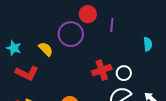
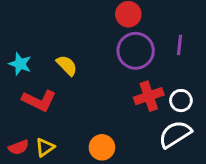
purple line: (112, 25) -> (179, 45), moved
purple circle: (71, 34) -> (136, 51), moved

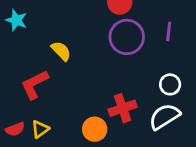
cyan star: (20, 64) -> (16, 20), moved
red cross: (149, 96) -> (123, 108), moved
red L-shape: (39, 101) -> (35, 84), turned 128

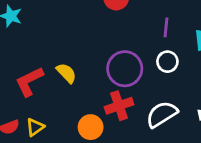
purple circle: (127, 37) -> (125, 69), moved
yellow semicircle: (61, 51) -> (66, 73), moved
white circle: (170, 84) -> (167, 62), moved

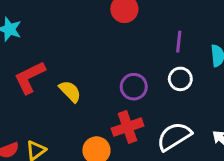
purple circle: (125, 69) -> (134, 87), size x0.7
red L-shape: (29, 82) -> (30, 77), moved

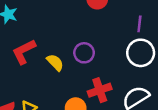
white circle: (180, 79) -> (141, 53), size x1.5
purple circle: (134, 87) -> (84, 53), moved

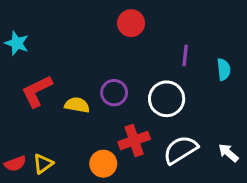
white circle: (141, 53) -> (167, 99), moved
yellow semicircle: (55, 62) -> (77, 105), turned -36

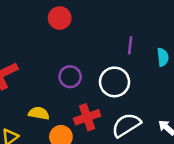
red circle: (131, 23) -> (60, 18), moved
yellow semicircle: (77, 105) -> (39, 113), moved

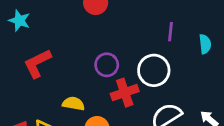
red cross: (87, 117) -> (125, 93), moved

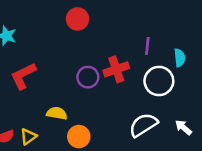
white circle: (154, 70) -> (159, 81), moved
red cross: (125, 93) -> (116, 69), moved

